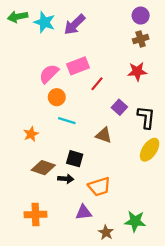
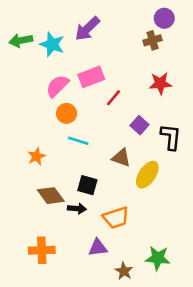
green arrow: (18, 17) -> (21, 40), moved
cyan star: (44, 22) -> (52, 44), moved
brown cross: (141, 39) -> (153, 40), moved
yellow ellipse: (150, 150) -> (147, 175), moved
brown diamond: (43, 168) -> (51, 196), turned 35

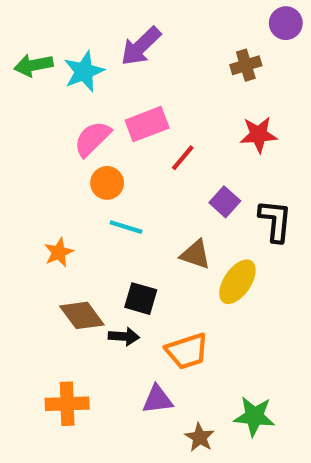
purple circle: (164, 18) -> (286, 23), moved
cyan star: (52, 44) -> (84, 71), turned 30

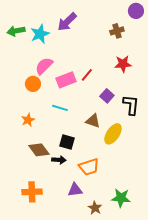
pink rectangle: (147, 124) -> (66, 80), moved
orange circle: (107, 183) -> (33, 84), moved

